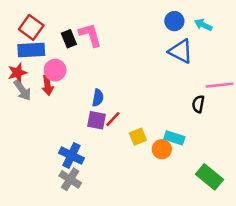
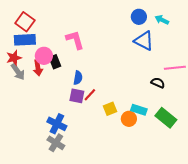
pink L-shape: (90, 35) -> (75, 40), moved
black rectangle: (69, 39) -> (55, 62), moved
black semicircle: (198, 104) -> (158, 83), turned 104
green rectangle: (210, 177) -> (166, 118), moved

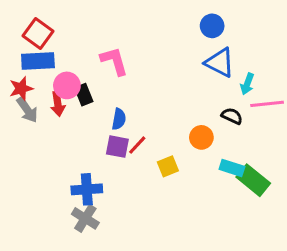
cyan arrow: (162, 20) -> (247, 84), moved, turned -96
black semicircle: (158, 83) -> (232, 116), moved
cyan rectangle: (139, 110) -> (232, 168), moved
orange circle: (129, 119) -> (201, 137), moved
blue cross: (57, 124) -> (87, 189), turned -30

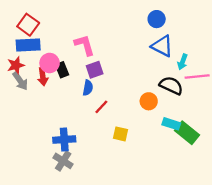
black semicircle: (232, 116) -> (171, 86), size x1.5
purple square: (117, 147) -> (95, 70), moved, turned -30
yellow square: (168, 166) -> (121, 134), moved, turned 35

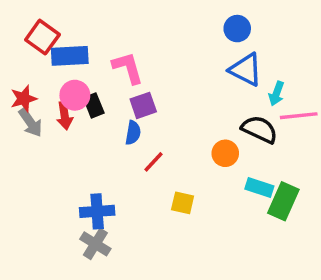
blue rectangle: (28, 45) -> (70, 56), moved
green rectangle: (187, 133) -> (283, 201), turned 75

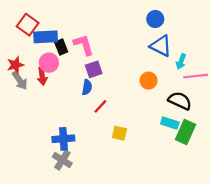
black rectangle: (94, 105) -> (61, 47), moved
black semicircle: (259, 129) -> (180, 101), moved
orange circle: (225, 153) -> (149, 81), moved

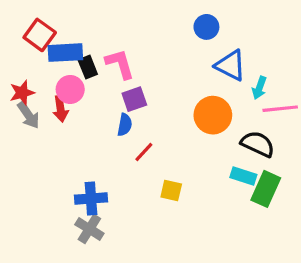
blue circle: (155, 19) -> (206, 27), moved
orange circle: (149, 81) -> (213, 115), size x1.5

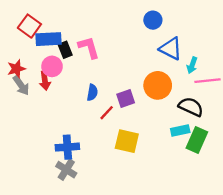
purple square: (134, 99) -> (126, 98), moved
cyan rectangle: (243, 176) -> (180, 130), turned -30
yellow square: (171, 190) -> (127, 141), size x1.5

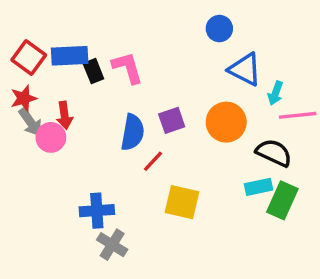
red square: (29, 26) -> (29, 57), moved
pink circle: (52, 66) -> (51, 137), moved
blue semicircle: (92, 93) -> (133, 132), size x1.5
purple square: (126, 98) -> (172, 120), moved
gray cross: (66, 170) -> (112, 245), moved

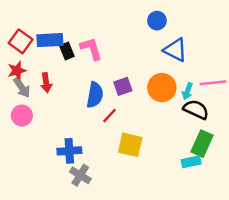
cyan arrow: (276, 93) -> (187, 91), moved
pink circle: (51, 137) -> (22, 116), moved
cyan rectangle: (259, 187) -> (191, 162), moved

